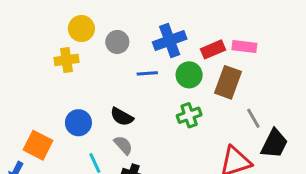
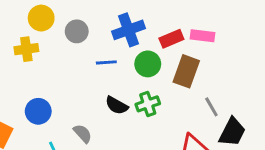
black semicircle: (122, 117) -> (117, 105), moved

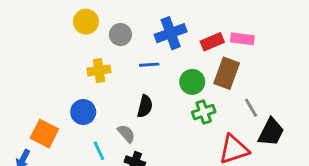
yellow cross: (26, 49) -> (99, 70), moved
green circle: (148, 64) -> (192, 82), moved
green cross: (148, 104) -> (204, 112), moved
black semicircle: (117, 105) -> (145, 106), moved, turned -105

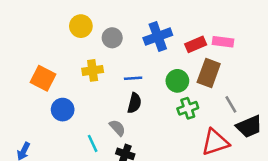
blue line: (149, 65) -> (133, 78), moved
blue circle: (83, 112) -> (63, 110), moved
black trapezoid: (271, 132) -> (249, 127), turned 40
orange square: (44, 134) -> (43, 78), moved

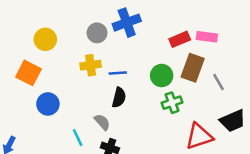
yellow circle: (81, 26) -> (45, 39), moved
blue cross: (158, 37) -> (127, 23), moved
yellow cross: (93, 70) -> (91, 65), moved
gray line: (231, 104) -> (218, 82), moved

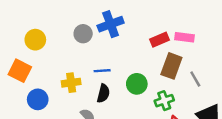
yellow cross: (91, 65) -> (71, 83), moved
green circle: (162, 76) -> (137, 84), moved
green cross: (172, 103) -> (164, 101), moved

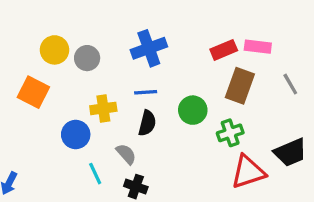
blue cross: (111, 24) -> (149, 48), moved
gray circle: (83, 34) -> (87, 58), moved
gray line: (195, 79) -> (290, 84), moved
blue circle: (38, 99) -> (76, 134), moved

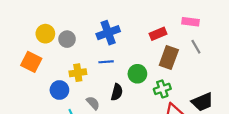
pink rectangle: (258, 47) -> (190, 22), moved
gray line: (290, 84) -> (196, 47), moved
black semicircle: (147, 123) -> (117, 92), moved

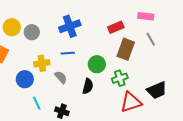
black semicircle: (117, 92) -> (88, 86), moved
gray semicircle: (93, 103) -> (61, 77), moved

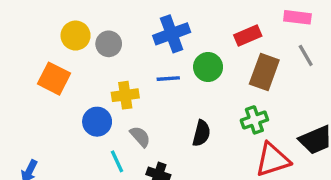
green circle: (97, 64) -> (208, 67), moved
gray semicircle: (61, 77) -> (140, 137), moved

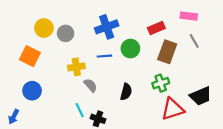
blue circle: (97, 122) -> (32, 91), moved
gray semicircle: (140, 137) -> (90, 85), moved
cyan line: (117, 161) -> (80, 110), moved

